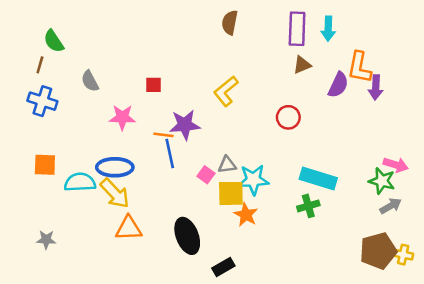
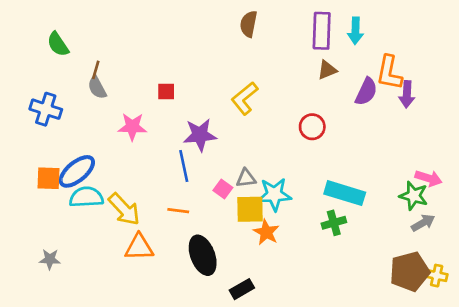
brown line: (40, 65) -> (96, 70), moved
orange line: (163, 135) -> (178, 211), moved
blue ellipse: (115, 167) -> (77, 171), moved, turned -40

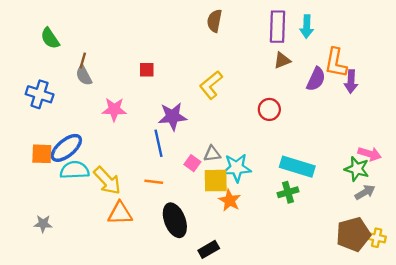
red square: (166, 92) -> (147, 70), moved

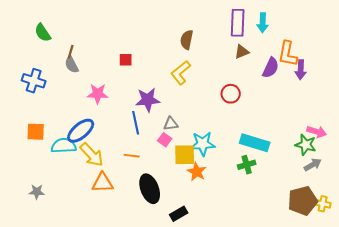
brown semicircle: (214, 21) -> (187, 40), moved
blue ellipse: (66, 148) -> (81, 131), moved
gray triangle: (212, 154) -> (171, 124), moved

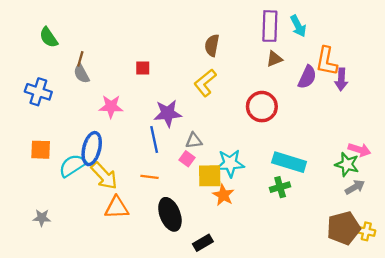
cyan arrow: (263, 23) -> (298, 26), turned -30
red circle: (231, 94) -> (262, 107), size x1.4
blue ellipse: (81, 131) -> (92, 149), turned -36
cyan semicircle: (64, 146) -> (72, 166), turned -30

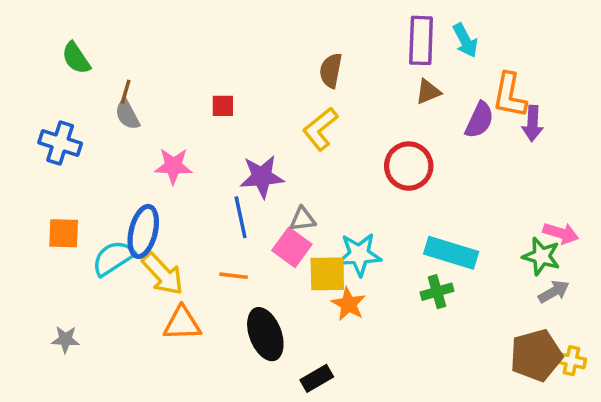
pink square: (187, 159) -> (292, 247), size x1.5

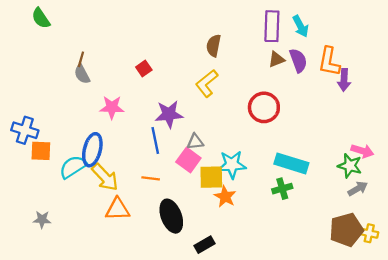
green semicircle: (76, 58) -> (41, 18), moved
red square: (223, 106) -> (144, 68), turned -35
purple semicircle: (479, 120) -> (298, 60), moved, turned -45
blue cross: (60, 143) -> (25, 130), moved

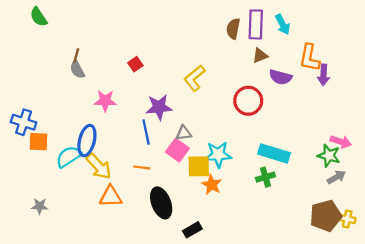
brown semicircle: (214, 46) -> (233, 29), moved
purple semicircle: (298, 60) -> (281, 77), moved, turned 125

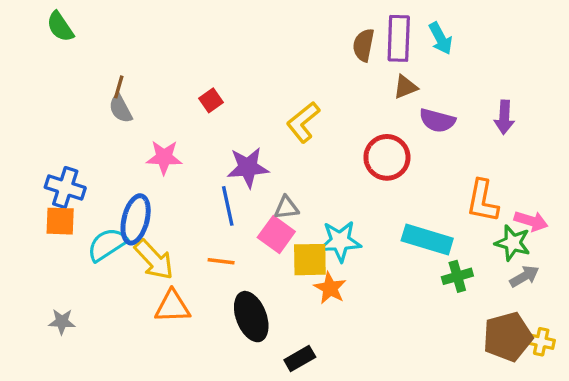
orange L-shape: (310, 58) -> (482, 201), moved
blue cross: (24, 122) -> (65, 188), moved
green cross: (265, 177) -> (457, 276), moved

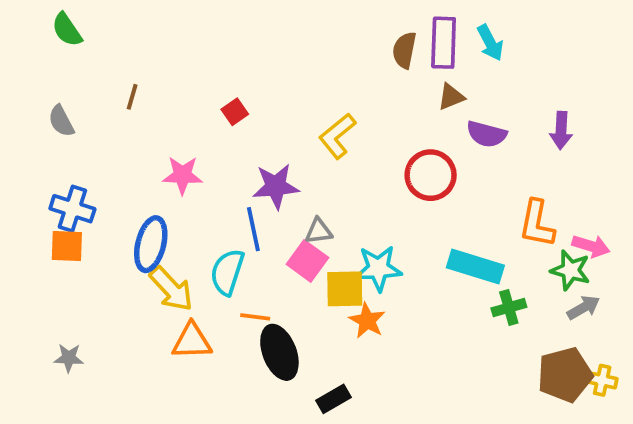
gray semicircle: (120, 109) -> (61, 121), moved
cyan semicircle: (107, 245) -> (227, 272), moved, turned -39
orange line: (221, 261) -> (255, 317), moved

